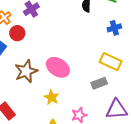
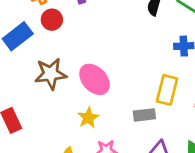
yellow rectangle: (111, 62) -> (167, 90), turned 65
yellow star: (52, 97) -> (88, 118), moved

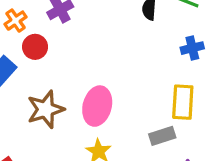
pink ellipse: (95, 79) -> (97, 106), turned 68

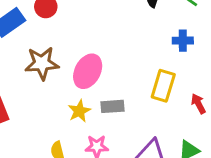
gray rectangle: (162, 136) -> (112, 106), moved

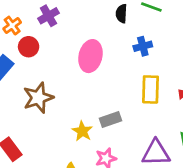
blue cross: (183, 41) -> (143, 46), moved
pink ellipse: (88, 71) -> (90, 56), moved

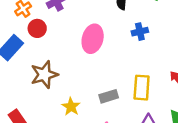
yellow rectangle: (150, 89) -> (142, 88), moved
yellow star: (82, 131) -> (71, 107), moved

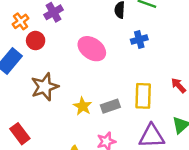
pink ellipse: (93, 39) -> (92, 49), turned -68
yellow star: (71, 107) -> (83, 106), moved

